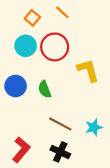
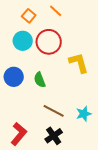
black cross: (60, 152) -> (54, 136), turned 30

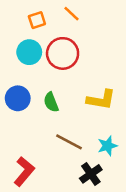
orange square: (29, 16) -> (37, 20), turned 32
yellow L-shape: (79, 63) -> (101, 100), moved, turned 115
black cross: (54, 136) -> (91, 174), moved

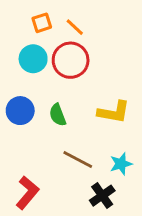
orange line: (72, 14) -> (75, 27), moved

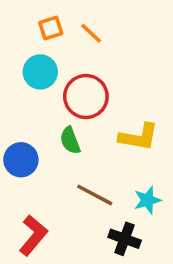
red circle: (71, 60) -> (86, 97), moved
blue circle: (20, 111) -> (21, 160), moved
black cross: (102, 196) -> (125, 239), turned -35

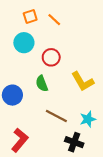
red circle: (86, 97) -> (51, 57), size x0.7
yellow L-shape: (139, 137) -> (83, 81), turned 50

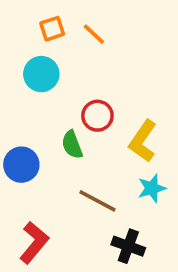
red circle: (51, 57) -> (97, 116), moved
yellow L-shape: (83, 81) -> (143, 141), turned 65
cyan star: (88, 119) -> (152, 188), moved

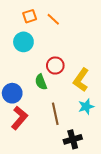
brown line: (97, 201) -> (55, 114), turned 50
red L-shape: (34, 243) -> (19, 118), moved
black cross: (128, 246) -> (73, 139), turned -36

